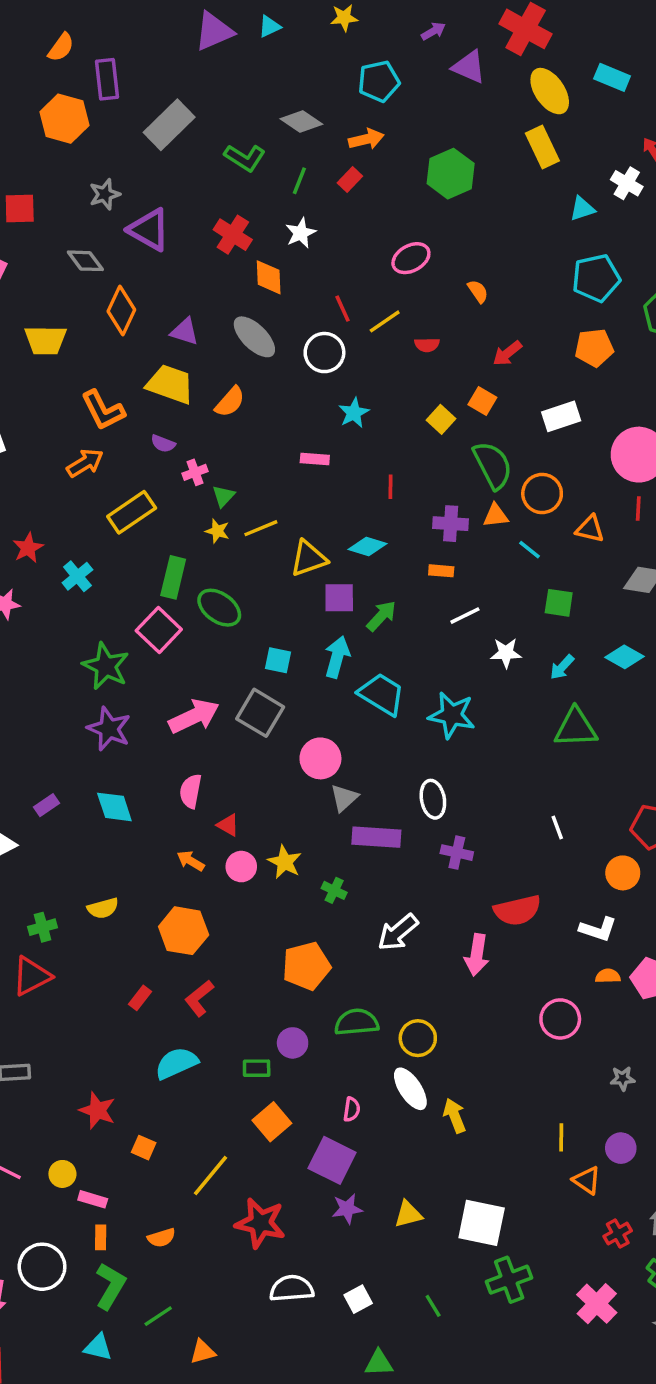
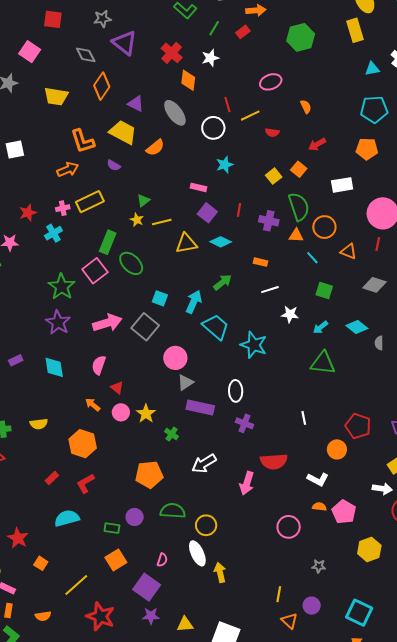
pink cross: (195, 472) -> (63, 208), moved
purple cross: (451, 524) -> (269, 221), moved
purple square: (339, 598) -> (207, 213), moved, turned 30

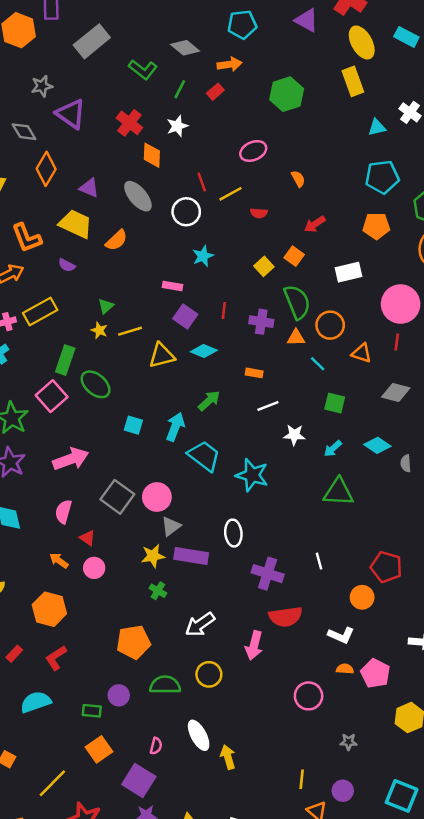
gray square: (145, 327) -> (117, 497), moved
yellow star: (146, 414) -> (153, 556), moved, turned 30
purple cross: (245, 423) -> (268, 574), moved, size x1.4
yellow circle: (206, 525) -> (209, 674), moved

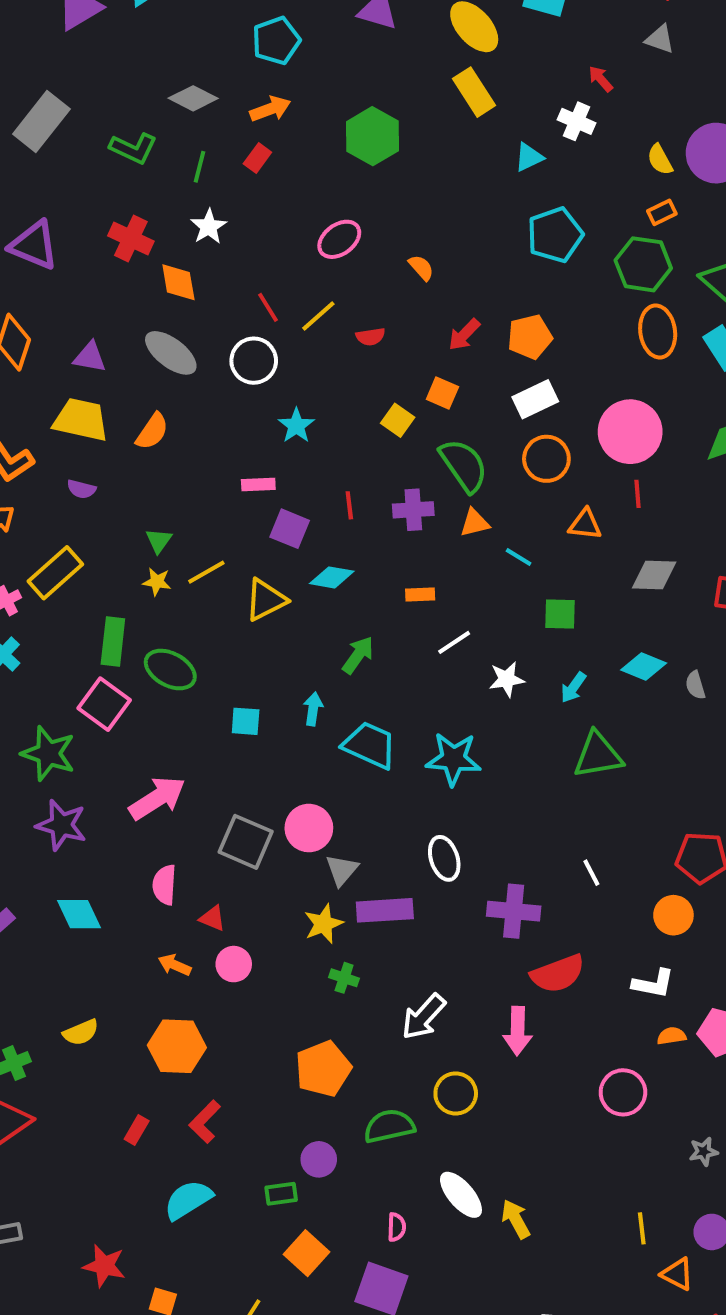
orange pentagon: (376, 226) -> (530, 337), moved
orange circle: (330, 325) -> (546, 459), moved
cyan arrow: (175, 427) -> (313, 709), size x0.7

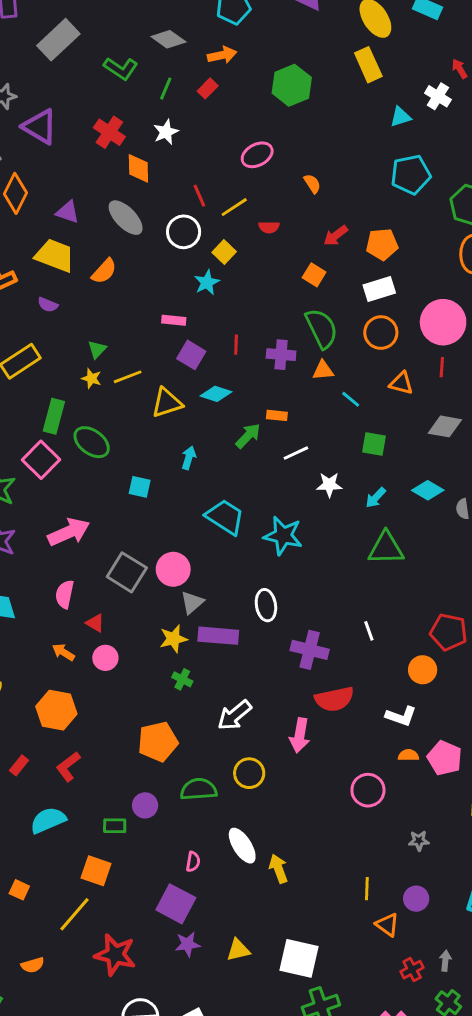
yellow square: (398, 420) -> (224, 252), moved
green arrow: (358, 655) -> (248, 436), moved
cyan arrow: (313, 709) -> (189, 458), moved
orange square: (307, 1253) -> (96, 871), moved, turned -32

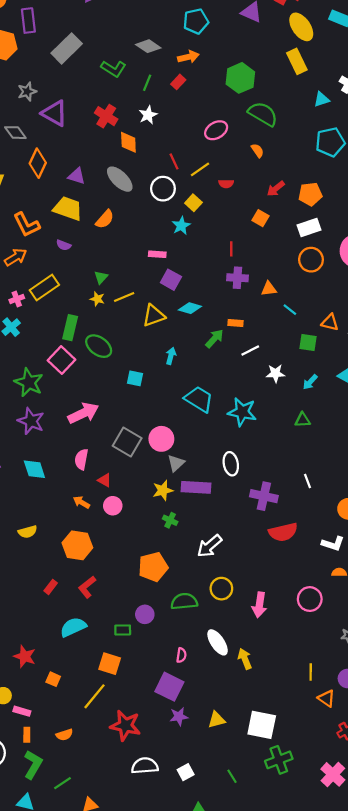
green semicircle: (321, 328) -> (263, 114), moved, turned -32
red line: (236, 345) -> (231, 249), moved
orange triangle: (401, 383) -> (330, 322), moved
green triangle: (386, 548) -> (303, 420), moved, size x0.6
pink arrow: (300, 735) -> (259, 605), moved

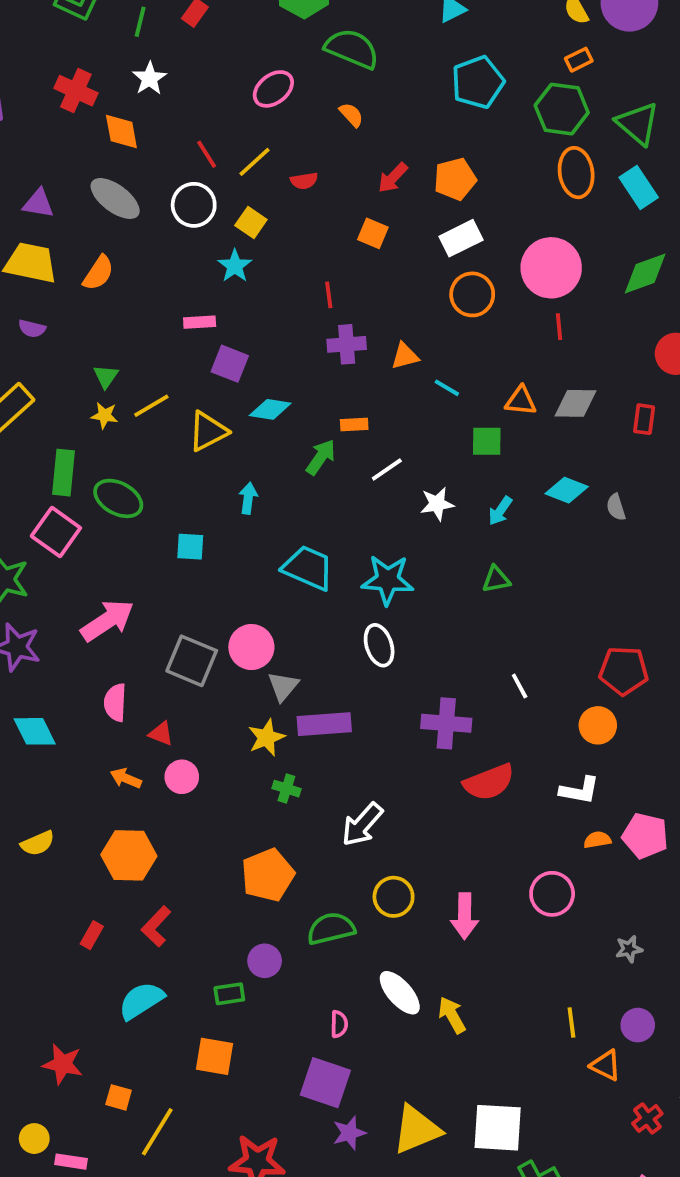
white ellipse: (231, 464) -> (379, 645), moved
yellow line: (94, 696) -> (157, 1132), moved
yellow triangle: (216, 720) -> (417, 1130), size x1.6

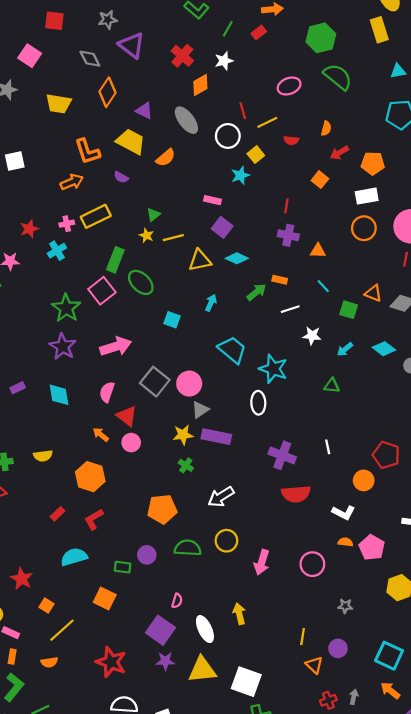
orange semicircle: (351, 115) -> (326, 128), moved, turned 40
orange diamond: (121, 132) -> (200, 85), turned 55
cyan line: (447, 388) -> (323, 286), moved
red triangle: (161, 734) -> (127, 416), size x1.5
white ellipse: (400, 993) -> (205, 629), moved

